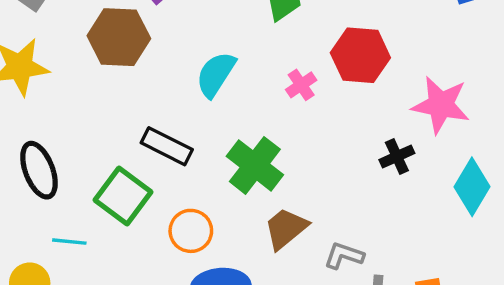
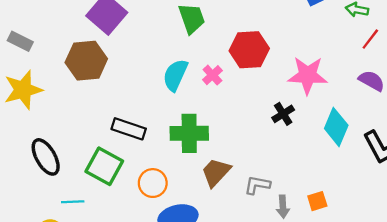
cyan semicircle: (216, 74) -> (175, 75), moved
green cross: (255, 165) -> (189, 133), turned -30

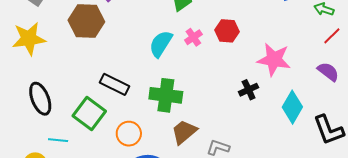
red hexagon: (249, 50) -> (227, 31), size x0.7
pink cross: (212, 75) -> (193, 37), moved

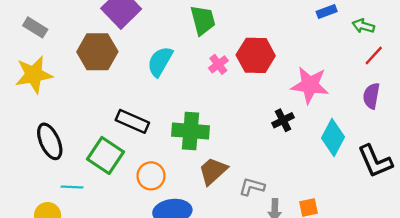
red hexagon: (227, 31) -> (256, 55), size x1.4
cyan semicircle: (161, 44) -> (160, 62), moved
purple semicircle: (328, 72) -> (371, 96), turned -115

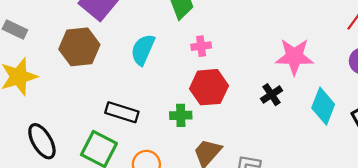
red hexagon: (256, 55) -> (209, 87), moved
pink cross: (218, 64) -> (201, 46), turned 36
green cross: (191, 131) -> (181, 115), size x0.6

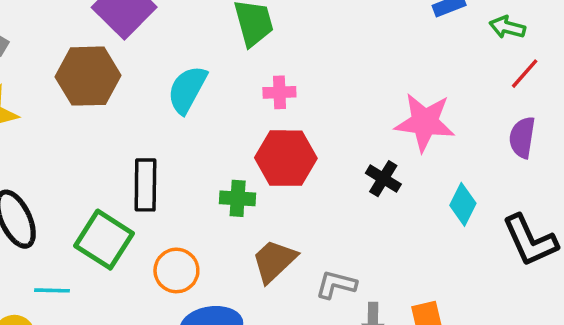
black cross: (272, 95) -> (383, 179), turned -30
cyan diamond: (323, 106) -> (463, 204), size x0.7
black rectangle: (122, 112) -> (145, 185), turned 68

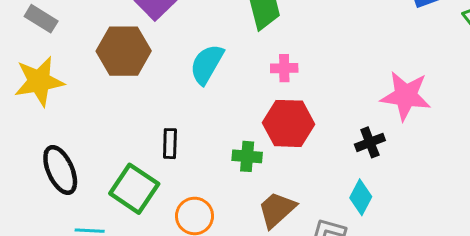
black cross: (383, 179) -> (370, 142), turned 36
black rectangle: (145, 185) -> (170, 144), size x0.7
cyan diamond: (463, 204) -> (361, 197), moved

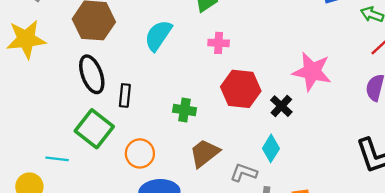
red hexagon: (288, 123) -> (241, 89), moved
black cross: (370, 142) -> (281, 106), turned -30
black ellipse: (60, 170) -> (92, 74), moved

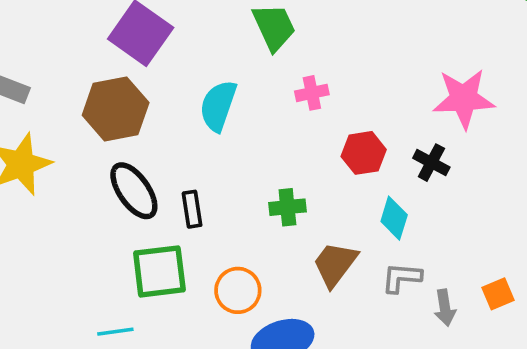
red hexagon: (241, 89) -> (364, 153), size x0.7
green square: (94, 129) -> (159, 271), turned -30
cyan diamond: (271, 148) -> (394, 218), moved

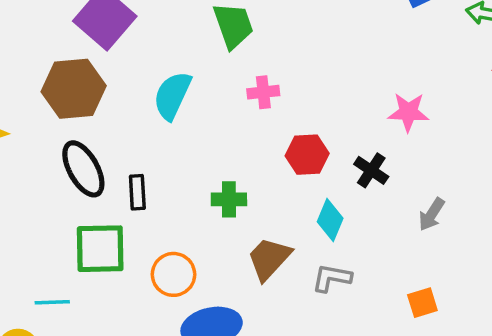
pink star: (464, 99) -> (408, 112), size x0.7
gray arrow: (445, 308) -> (432, 214), moved, turned 36

